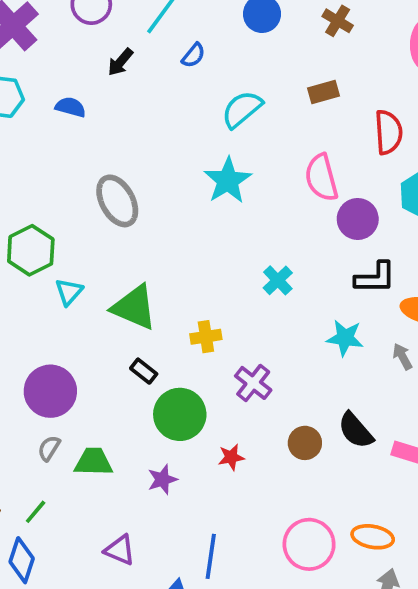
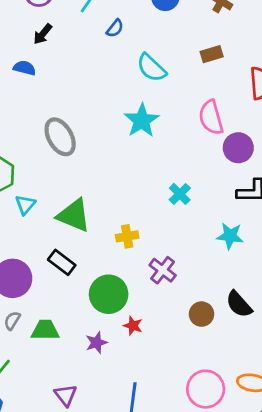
black arrow: (120, 62) -> (43, 34), moved
cyan semicircle: (242, 109) -> (151, 68), turned -96
black rectangle: (144, 371) -> (62, 262), moved, size x1.4
red star: (231, 457) -> (133, 326), moved, turned 30
purple triangle: (120, 550) -> (66, 395), turned 30

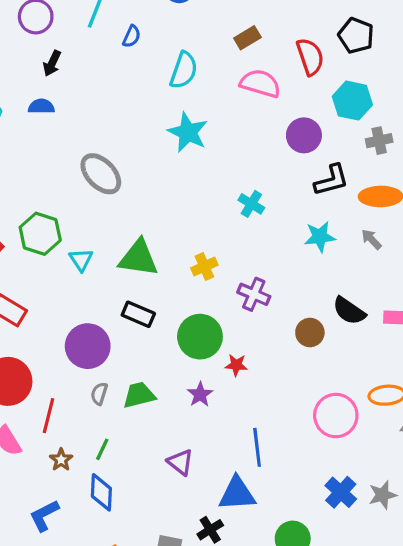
cyan semicircle: (151, 68) -> (184, 70), turned -100
pink semicircle: (211, 117) -> (260, 83), moved, turned 136

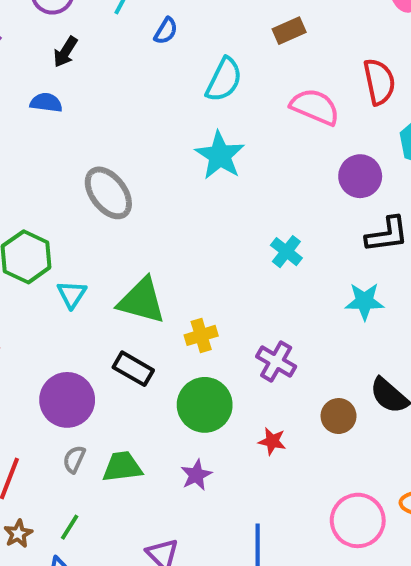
brown rectangle: (247, 38) -> (289, 31), moved
yellow cross: (204, 267) -> (201, 335), moved
red star: (236, 365) -> (272, 441), moved

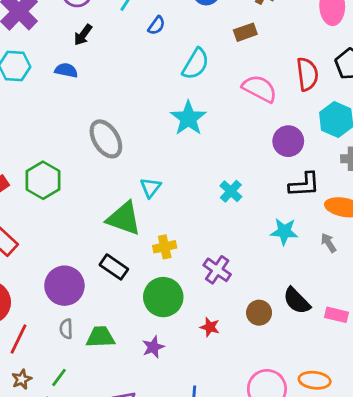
cyan triangle: (72, 294) -> (151, 188), moved
gray semicircle: (74, 459) -> (66, 329), turned -30

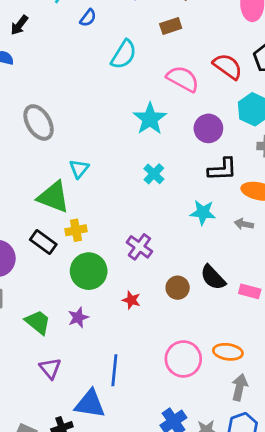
red semicircle: (307, 74) -> (228, 66), turned -48
cyan star: (188, 118) -> (150, 119), moved
gray arrow: (328, 243) -> (244, 224), turned -48
yellow cross: (165, 247) -> (76, 230), moved
green trapezoid: (100, 337) -> (38, 322), moved, turned 40

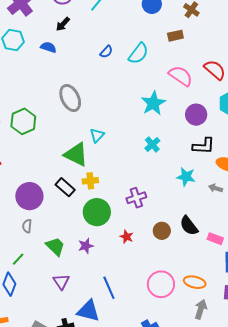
blue semicircle: (88, 18) -> (106, 52), moved
purple cross: (139, 247) -> (136, 198), turned 30
blue line: (114, 370) -> (109, 288), turned -35

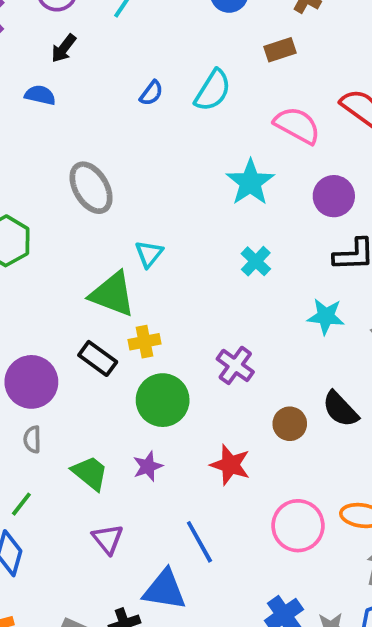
purple cross: (136, 198) -> (235, 365), turned -30
red star: (127, 237) -> (230, 465), moved, size x1.5

